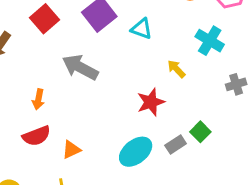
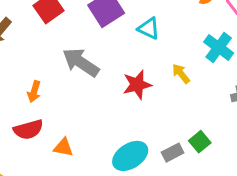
red star: (151, 102) -> (137, 85), moved
orange triangle: (71, 150) -> (63, 147), turned 30

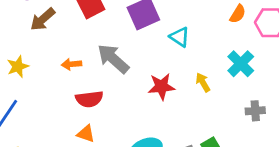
orange arrow: (34, 92) -> (72, 64), moved, turned 60
red semicircle: (28, 130) -> (89, 99), moved

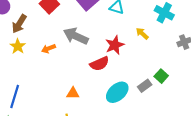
yellow star: (18, 67) -> (18, 46), moved
red semicircle: (89, 99) -> (99, 64), moved

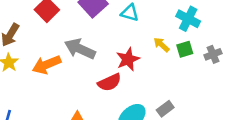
orange arrow: (48, 49) -> (47, 65), size x1.6
green square: (161, 76) -> (185, 49), moved, turned 32

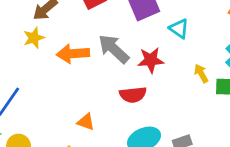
red star: (128, 59) -> (151, 60), moved

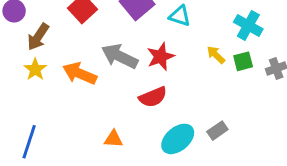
orange arrow: (73, 54) -> (80, 73), turned 44

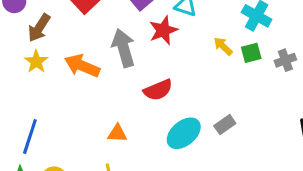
gray arrow: (120, 56) -> (123, 48), turned 48
red star: (161, 57) -> (163, 30), moved

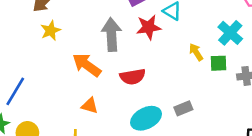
yellow star: (36, 62) -> (51, 31), moved
orange arrow: (82, 66) -> (87, 65), moved
gray rectangle: (225, 125) -> (183, 108), moved

